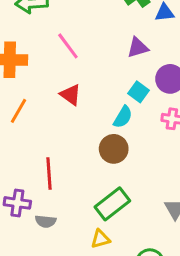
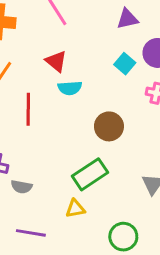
cyan semicircle: (123, 117) -> (70, 88), moved, turned 50
brown circle: (114, 149) -> (109, 126), moved
red line: (49, 174) -> (28, 109), moved

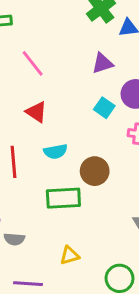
cyan semicircle: (70, 88) -> (55, 152), moved
green rectangle: (90, 174) -> (63, 198), moved, turned 36

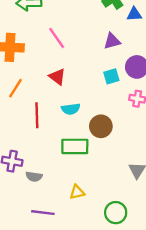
cyan square: (104, 108) -> (111, 76), turned 35

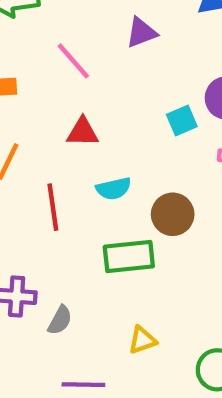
purple triangle: (112, 41) -> (141, 32), moved
red triangle: (57, 77) -> (83, 132), turned -30
gray semicircle: (34, 177) -> (60, 320), turned -63

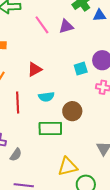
pink line: (73, 61) -> (42, 25), moved
red triangle: (83, 132) -> (35, 69), turned -35
yellow triangle: (142, 340) -> (68, 167), moved, size x1.5

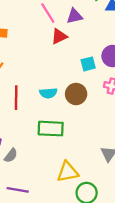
red triangle: (35, 69) -> (59, 36), moved
brown circle: (72, 111) -> (76, 94), moved

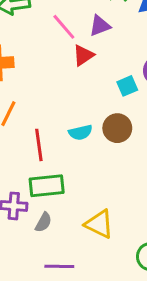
green rectangle: (51, 129) -> (47, 186), moved
yellow triangle: (68, 172) -> (99, 224), moved, turned 45

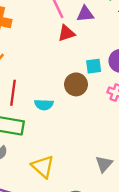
brown circle: (117, 128) -> (76, 84), moved
cyan semicircle: (80, 132) -> (44, 105), moved

